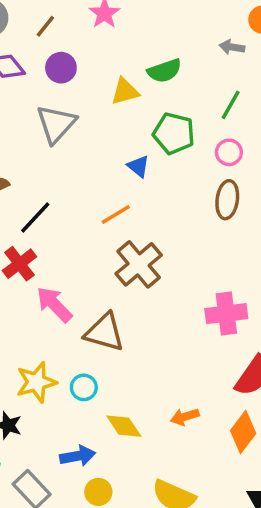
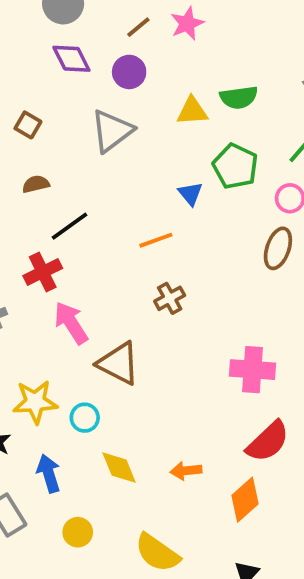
brown line: (45, 26) -> (138, 27), moved
brown cross: (139, 264) -> (170, 298), size x0.6
blue arrow: (78, 456) -> (49, 473), moved, turned -108

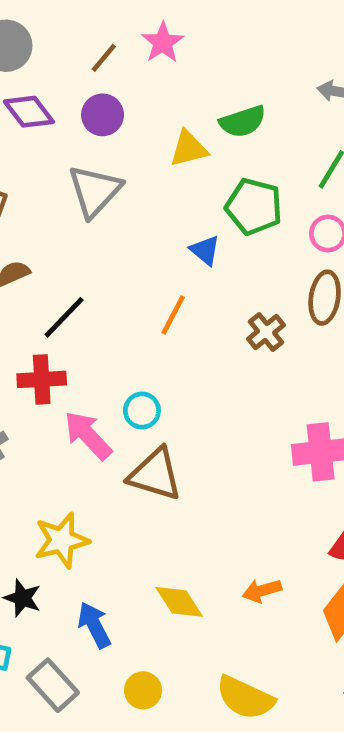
orange line: (156, 240) -> (173, 315), turned -32
red cross: (43, 272) -> (42, 379), turned 33
brown cross: (170, 298) -> (266, 332), moved
cyan circle: (85, 418) -> (142, 411), moved

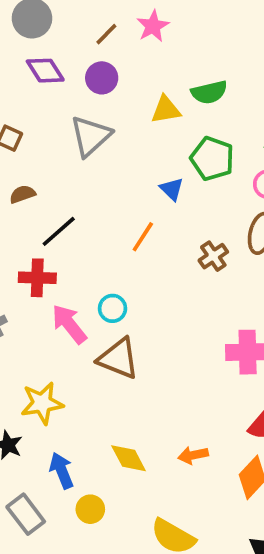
yellow circle: (143, 690) -> (90, 509), moved

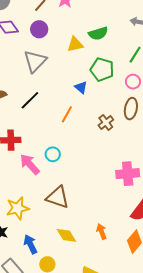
black line: (59, 231) -> (30, 100), moved
brown triangle: (118, 358) -> (58, 197), moved
orange arrow: (193, 455) -> (101, 231), turned 84

